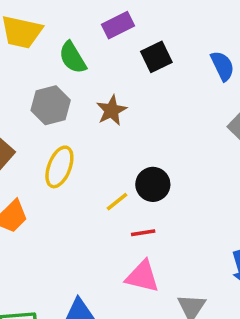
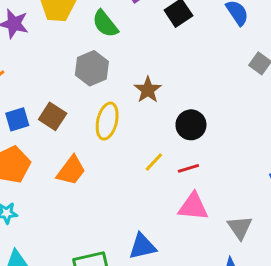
brown star: (112, 110) -> (148, 90), moved
yellow line: (117, 202) -> (154, 162), moved

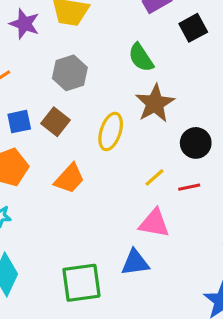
green semicircle: (105, 24) -> (141, 58), moved
gray hexagon: (92, 68) -> (70, 73), moved
brown star: (148, 90) -> (155, 103), size x1.4
pink triangle: (193, 207) -> (154, 223), moved

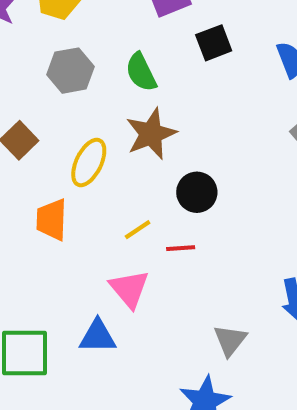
gray hexagon: (70, 73) -> (71, 71), moved
orange trapezoid: (69, 179) -> (52, 220), moved, turned 132
pink triangle: (154, 223) -> (129, 289), turned 32

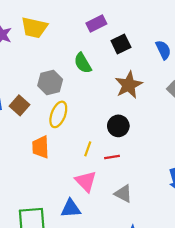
gray hexagon: (71, 71) -> (50, 82), moved
brown star: (151, 134) -> (129, 85), moved
yellow line: (138, 230) -> (88, 149), turned -32
gray triangle: (230, 340) -> (123, 194), moved, turned -36

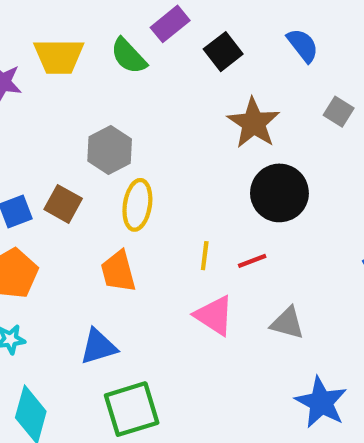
green semicircle: (83, 63) -> (129, 56), moved
black circle: (118, 126) -> (279, 193), moved, size x1.4
blue triangle: (71, 208) -> (98, 347), moved

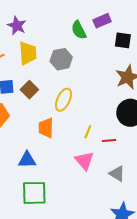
black square: (223, 52) -> (123, 40), turned 30
yellow trapezoid: (59, 56) -> (28, 53), moved, turned -110
gray hexagon: (110, 150) -> (61, 59), moved

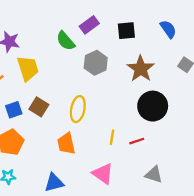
purple rectangle: (102, 21) -> (89, 25), moved
green semicircle: (79, 30) -> (66, 41), moved
gray hexagon: (61, 59) -> (96, 63), moved
pink triangle: (84, 161) -> (103, 174), moved

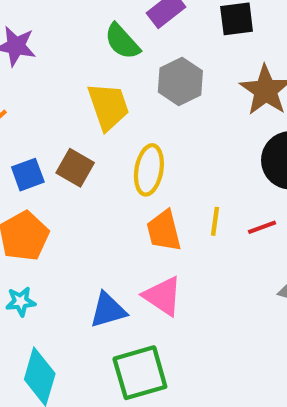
yellow trapezoid: (28, 68) -> (108, 106), moved
orange trapezoid: (66, 144) -> (164, 231), moved
pink triangle: (103, 174) -> (163, 296), moved

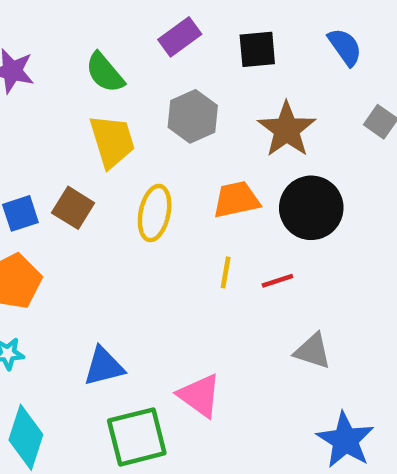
green semicircle: (122, 41) -> (105, 73), moved
orange trapezoid: (164, 231) -> (236, 200), moved, turned 90
pink triangle: (163, 296) -> (199, 396), moved

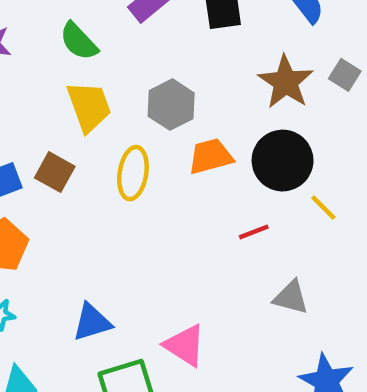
gray hexagon: (193, 116) -> (171, 105), moved
brown star: (287, 129) -> (286, 82), moved
yellow line: (226, 272) -> (323, 208), moved, turned -52

